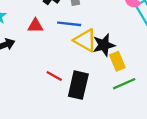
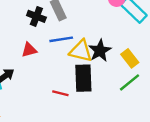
yellow rectangle: (117, 61) -> (130, 58), moved
black rectangle: (78, 85) -> (83, 78), moved

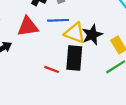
red triangle: (29, 50) -> (28, 27), size x1.5

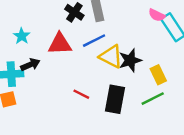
blue line: (58, 20) -> (94, 41), turned -30
black rectangle: (74, 58) -> (115, 99), moved

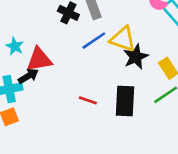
red triangle: (60, 44) -> (39, 60), moved
yellow triangle: (111, 56) -> (123, 39), moved

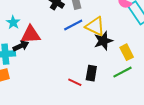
red line: (88, 100) -> (75, 82), moved
black rectangle: (125, 101) -> (91, 73), size x0.7

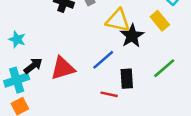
blue line: (73, 25) -> (103, 60), moved
red triangle: (31, 34) -> (63, 68), moved
yellow rectangle: (127, 52) -> (160, 21), moved

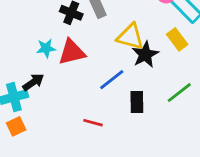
cyan star: (17, 39) -> (46, 48), moved, turned -30
red triangle: (63, 68) -> (72, 52), moved
red line: (109, 94) -> (93, 123), moved

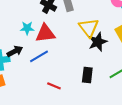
yellow triangle: (130, 37) -> (89, 28), turned 30
blue line: (112, 80) -> (39, 56), moved

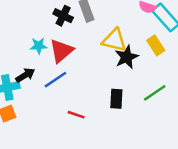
yellow triangle: (89, 28) -> (114, 40), turned -35
red triangle: (45, 33) -> (61, 51), turned -30

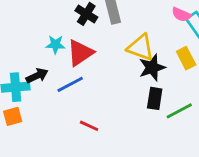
black rectangle: (116, 99) -> (155, 98), moved

